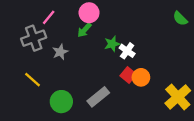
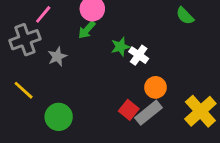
green semicircle: (180, 18) -> (185, 16), moved
red square: (128, 75) -> (129, 110), moved
gray rectangle: (98, 97) -> (148, 113), moved

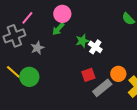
orange circle: (155, 87) -> (118, 74), moved
red square: (129, 110) -> (88, 75), moved, turned 32
green circle: (59, 117) -> (29, 77), moved

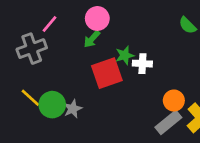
white cross: (95, 47) -> (142, 64), turned -32
gray star: (37, 48) -> (73, 109), moved
red square: (88, 75) -> (107, 73), moved, size x1.6
gray rectangle: (102, 88) -> (168, 122), moved

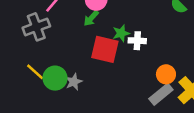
red square: (107, 73) -> (105, 49), turned 32

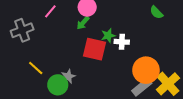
gray cross: (36, 27) -> (22, 30), moved
orange circle: (166, 74) -> (146, 70), size x1.6
green circle: (55, 78) -> (58, 85), moved

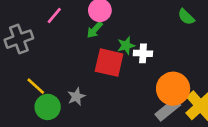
green circle: (58, 85) -> (48, 107), moved

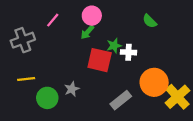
green semicircle: (186, 17) -> (150, 21), moved
yellow line: (36, 86) -> (26, 79), moved, turned -48
gray rectangle: (168, 110) -> (121, 100), moved

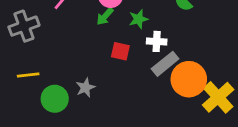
green star: (114, 46) -> (138, 19), moved
red square: (100, 60) -> (120, 51), size x0.6
gray rectangle: (121, 100) -> (165, 64), moved

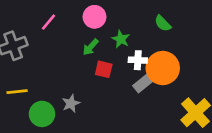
green arrow: (105, 16) -> (91, 47), moved
green star: (138, 19) -> (121, 39), turned -30
orange circle: (189, 79) -> (163, 68), moved

